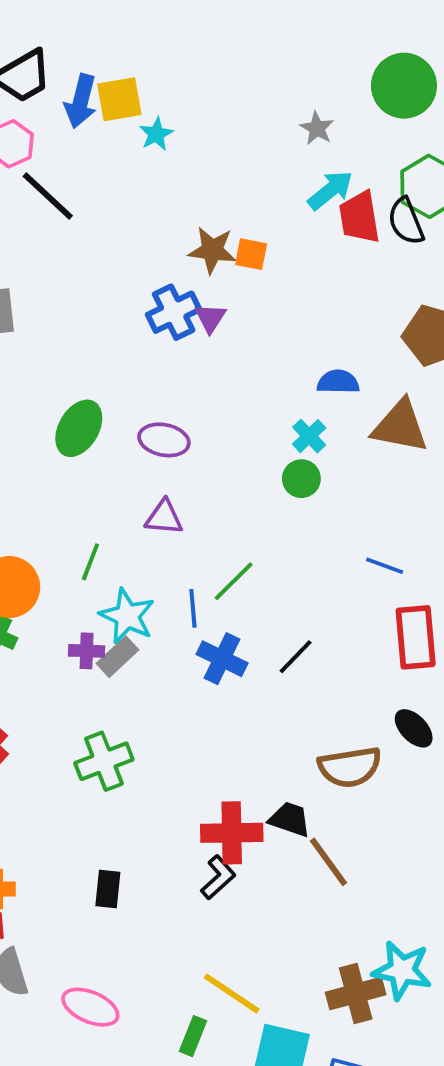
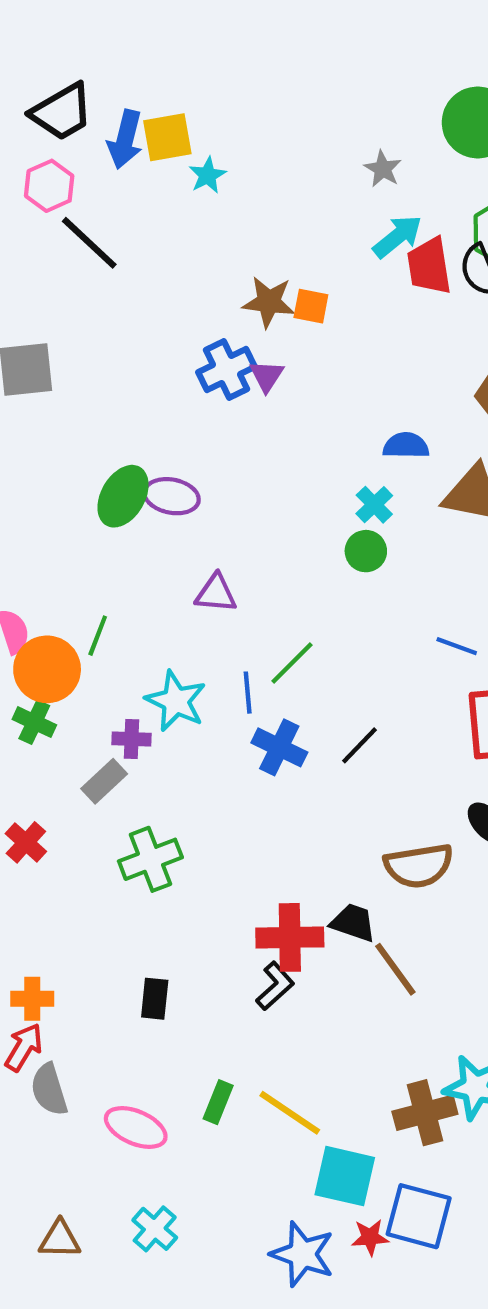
purple ellipse: (164, 440) -> (172, 496), moved
green line: (90, 562) -> (98, 636), moved
gray rectangle: (117, 657) -> (104, 781), moved
green rectangle: (193, 1036) -> (218, 1102), moved

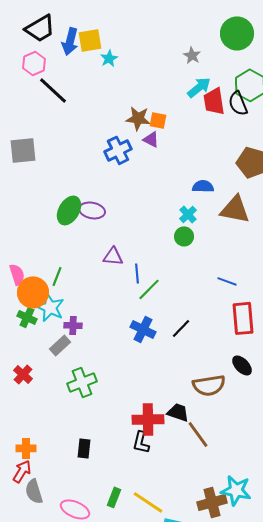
purple triangle: (267, 376) -> (151, 139), moved, turned -36
blue line: (248, 693) -> (137, 273), moved
cyan star: (176, 701) -> (50, 307), moved
black L-shape: (275, 986) -> (141, 442), turned 145

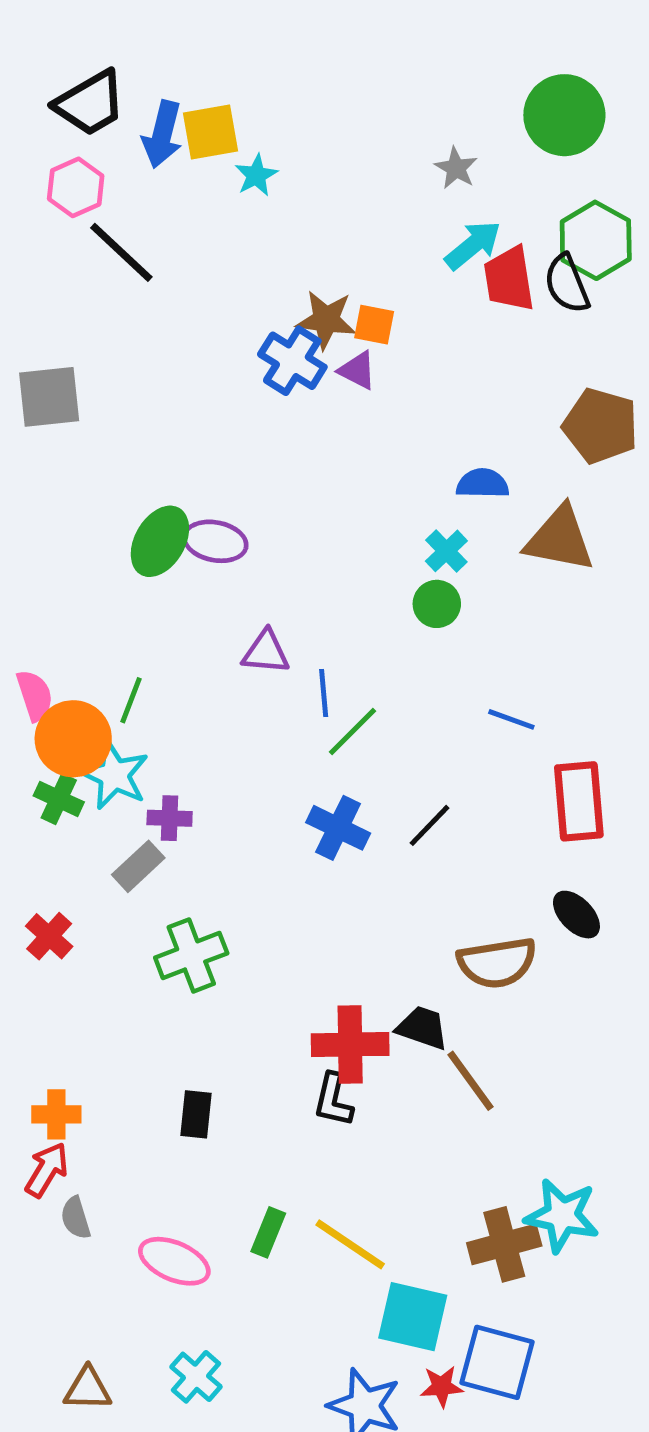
blue cross: (118, 150) -> (292, 361), moved, turned -32
blue line: (227, 281) -> (511, 719), moved
gray semicircle: (34, 491) -> (76, 1218), size x0.7

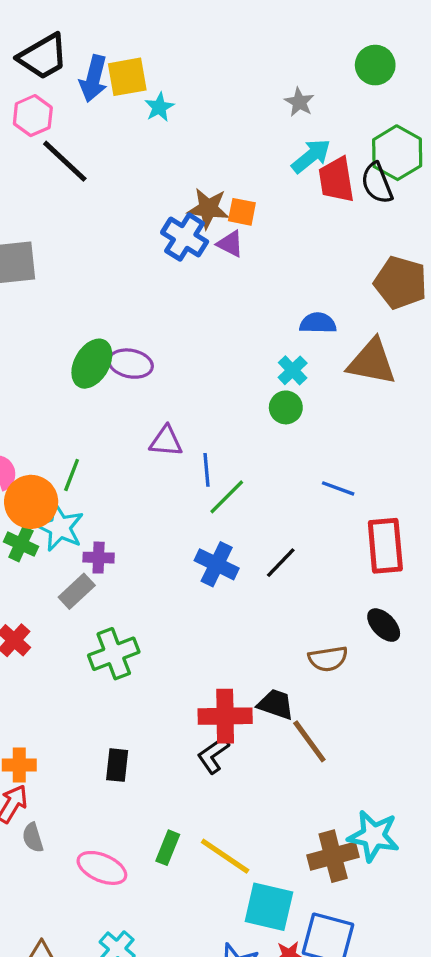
green circle: (564, 115) -> (375, 65), size x0.7
brown semicircle: (497, 963) -> (328, 659), size x0.7
black L-shape: (333, 1100) -> (213, 755), turned 42

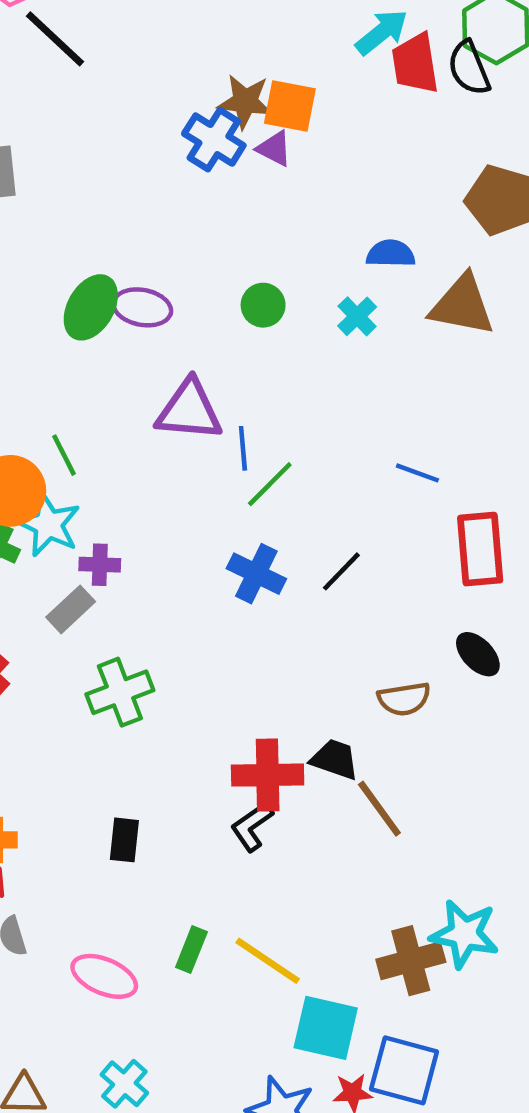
orange square: (242, 212) -> (290, 106), size x1.4
green circle: (286, 407) -> (263, 305), moved
purple triangle: (166, 441) -> (189, 410), size x1.5
green line: (72, 475) -> (64, 455), turned -48

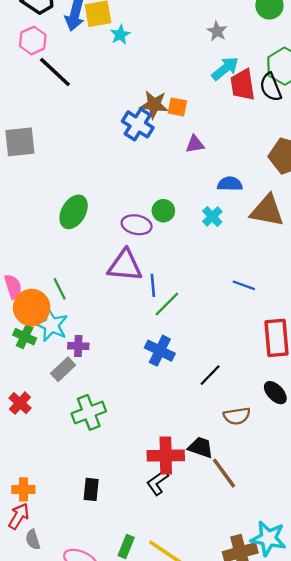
orange square: (290, 106) -> (177, 107), size x0.7
purple triangle: (274, 149) -> (195, 144), moved, turned -36
purple ellipse: (142, 307) -> (137, 225), moved
blue line: (417, 473) -> (244, 285), moved
black line: (341, 571) -> (210, 375), moved

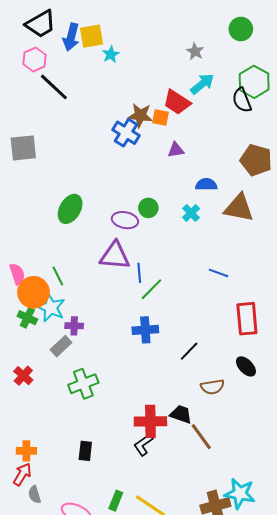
red trapezoid: (243, 85) -> (177, 102), moved, turned -48
blue cross: (160, 351) -> (145, 330), turned -30

